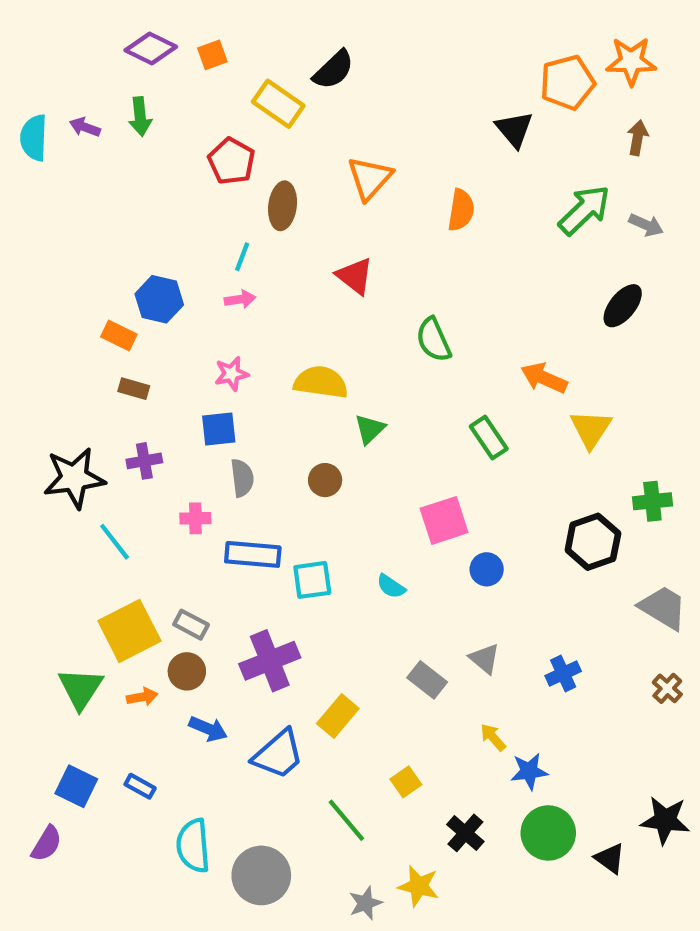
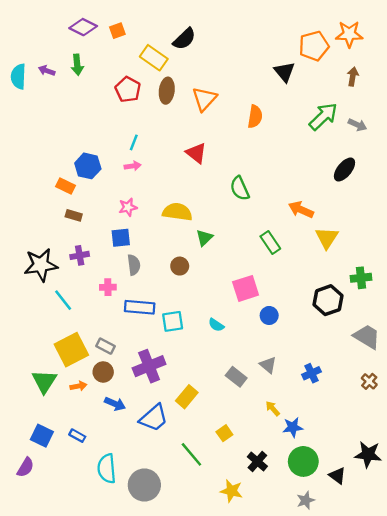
brown ellipse: (283, 206) -> (167, 91), moved
gray star: (365, 903) -> (306, 500), moved

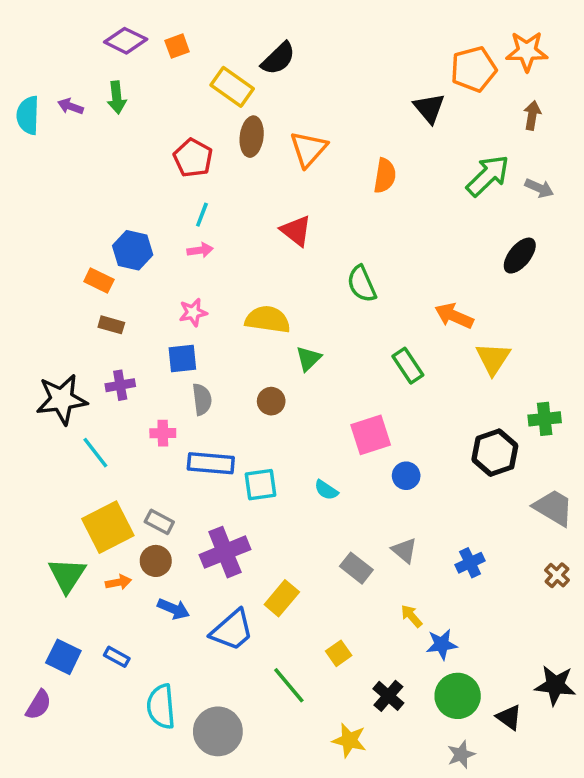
red pentagon: (128, 89) -> (193, 158), moved

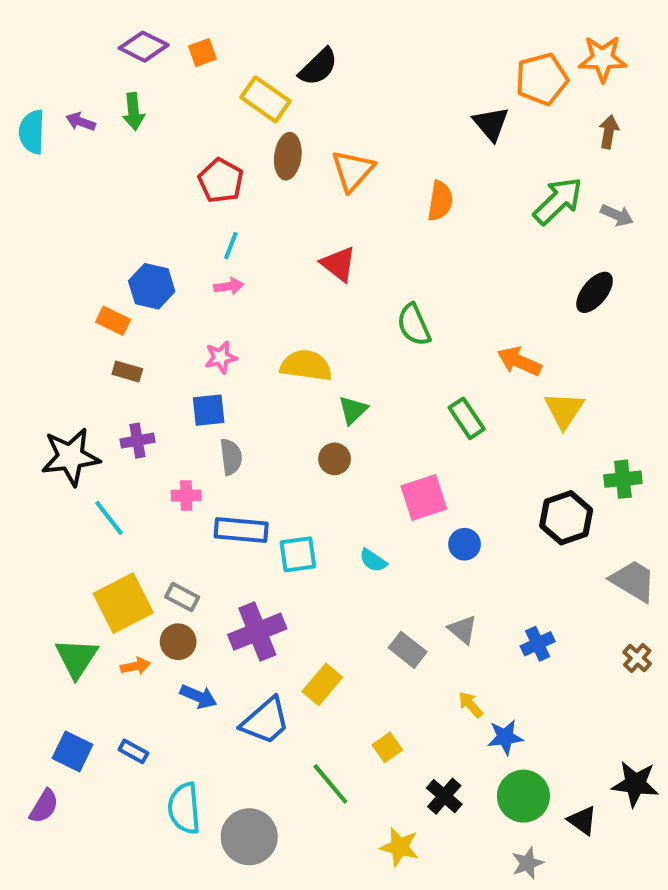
brown circle: (271, 401) -> (335, 459), moved

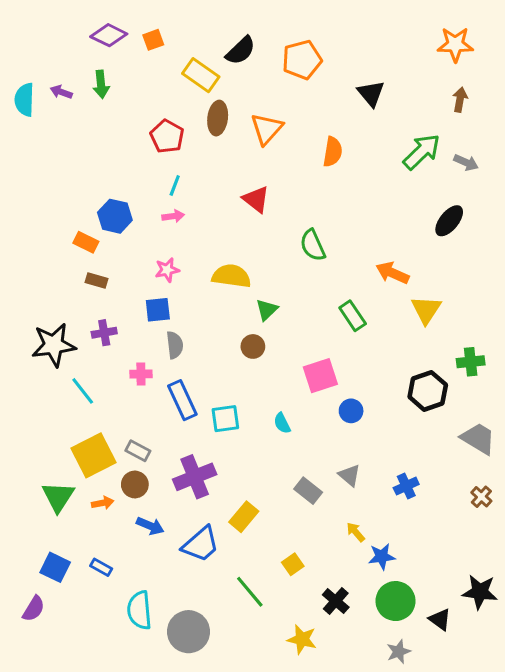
orange pentagon: (542, 79) -> (302, 60), moved
blue rectangle: (241, 530) -> (182, 400), turned 60
cyan semicircle: (373, 560) -> (282, 423), turned 30

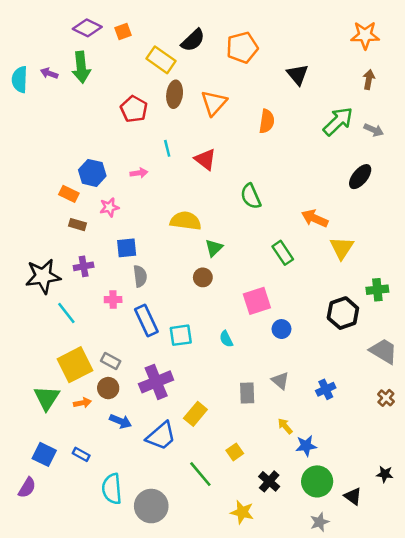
green arrow: (101, 84) -> (81, 67), size x1.4
cyan line: (175, 185) -> (167, 148), moved, turned -35
pink star: (167, 270) -> (109, 207), moved
gray rectangle: (308, 491) -> (247, 393), turned 50
black star: (480, 592) -> (385, 474), size x0.6

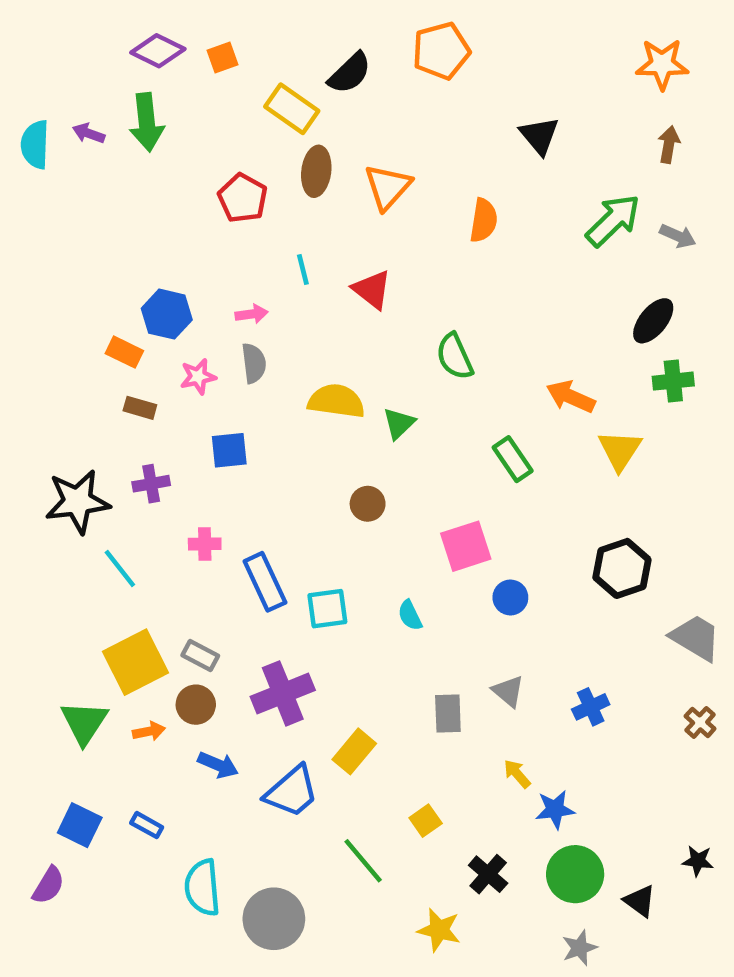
orange pentagon: (242, 48) -> (441, 51), moved
green triangle: (214, 248) -> (399, 423), moved
gray semicircle: (140, 276) -> (254, 363), moved
green cross: (377, 290) -> (673, 381), moved

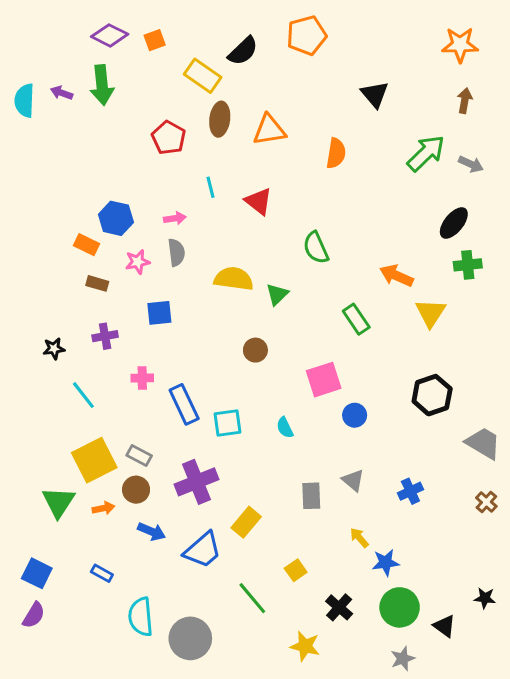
orange triangle: (388, 187) -> (269, 130), turned 39
black star: (77, 502) -> (54, 349), size x0.5
blue square: (80, 825) -> (37, 573), moved

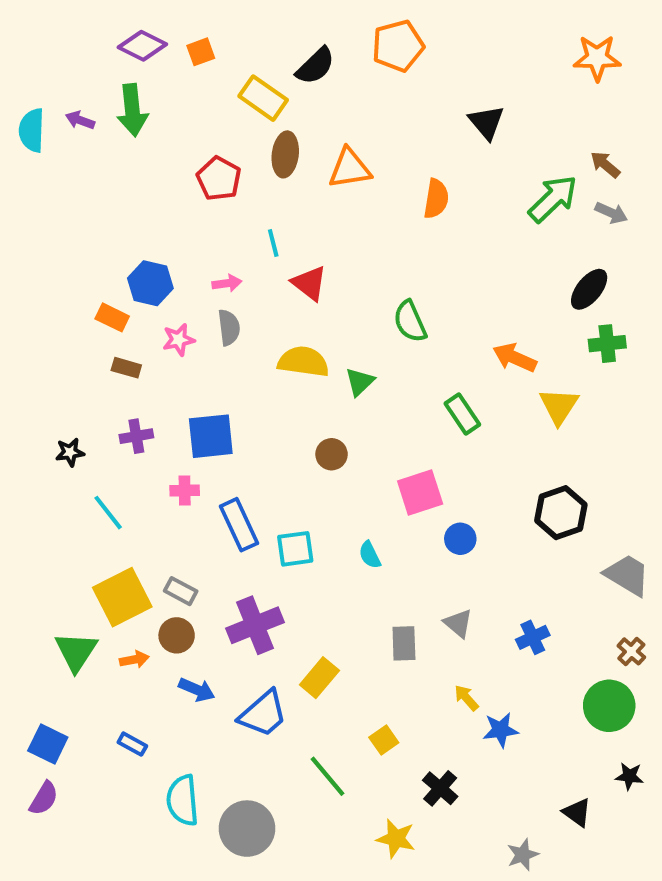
brown arrow: (465, 101) -> (605, 165), moved, turned -60
red triangle: (259, 201) -> (309, 283), moved
blue square: (159, 313) -> (211, 436), moved, size x1.4
green circle: (400, 607) -> (609, 706), moved

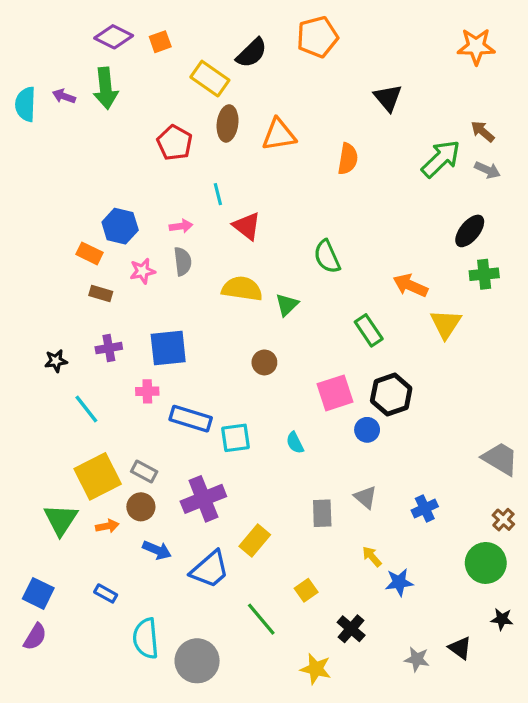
black hexagon: (561, 513) -> (391, 395), moved
blue rectangle: (239, 525) -> (191, 419), turned -48
gray star: (523, 855) -> (417, 659), moved, turned 30

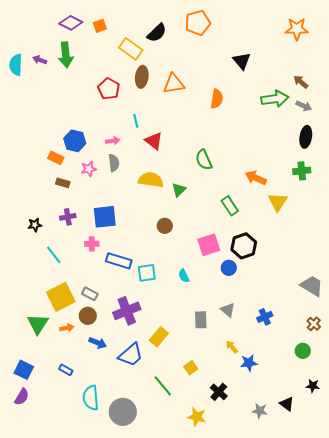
green arrow: (441, 159) -> (275, 99), turned 36
black ellipse: (470, 231) -> (306, 137), moved, turned -30
green circle: (486, 563) -> (303, 351), size x0.6

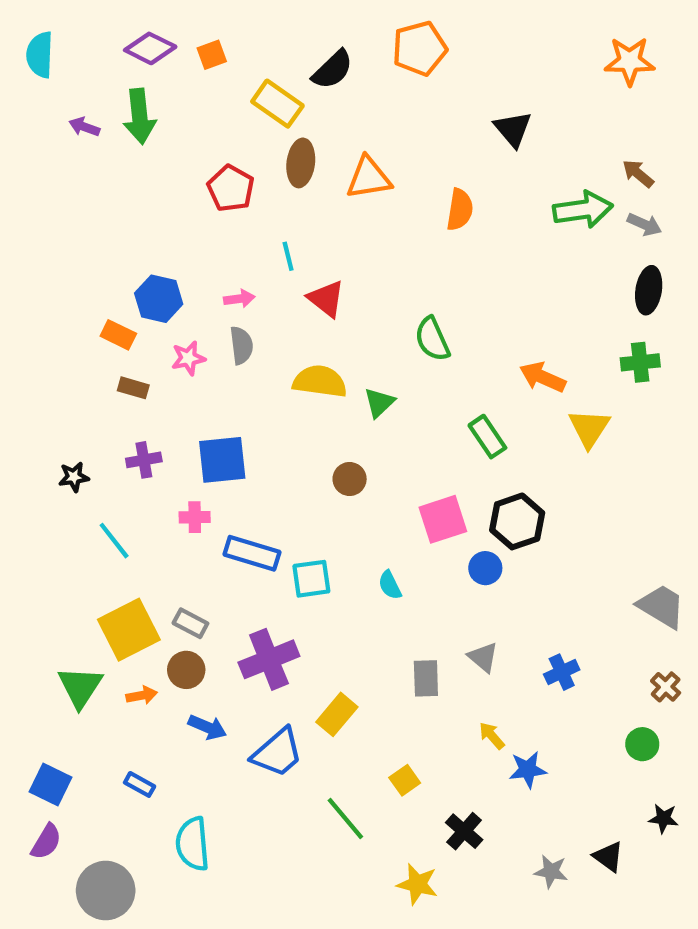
cyan semicircle: (16, 65) -> (40, 55), moved
gray circle: (123, 412) -> (106, 891), moved

